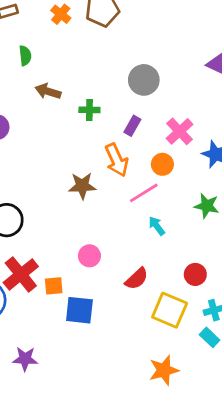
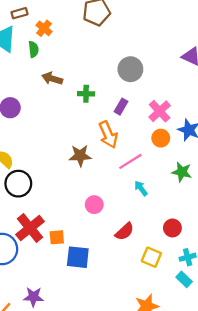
orange cross: (61, 14) -> (44, 28), moved
orange circle: (162, 164) -> (161, 138), moved
pink circle: (89, 256) -> (94, 205), moved
yellow square: (170, 310) -> (151, 257), size x0.7

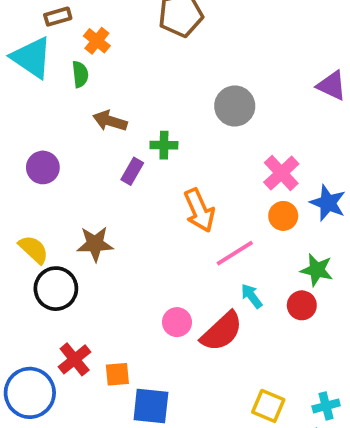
purple rectangle: (121, 107) -> (132, 171), moved
brown star: (80, 156) -> (95, 244), moved
red cross: (30, 228) -> (75, 359), size x0.7
red circle: (172, 228) -> (302, 305), moved
red semicircle: (125, 231) -> (222, 331), moved, size x1.4

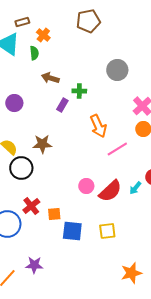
cyan arrow: (252, 296) -> (135, 188), moved, turned -104
yellow square: (268, 406) -> (107, 231), moved, turned -30

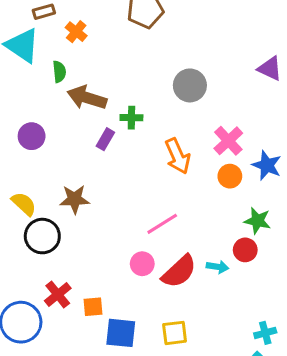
green semicircle: (34, 53) -> (59, 72), moved
brown arrow: (50, 78) -> (87, 98), size x1.4
orange arrow: (98, 126) -> (178, 156), moved
pink line: (117, 149) -> (162, 224), moved
cyan arrow: (135, 188) -> (218, 267), turned -120

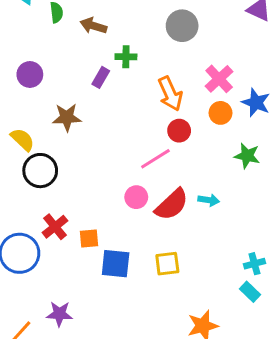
brown arrow: (87, 98) -> (93, 26), moved, size x0.7
brown star: (75, 199) -> (67, 117), moved
red circle: (245, 250) -> (179, 131), moved

